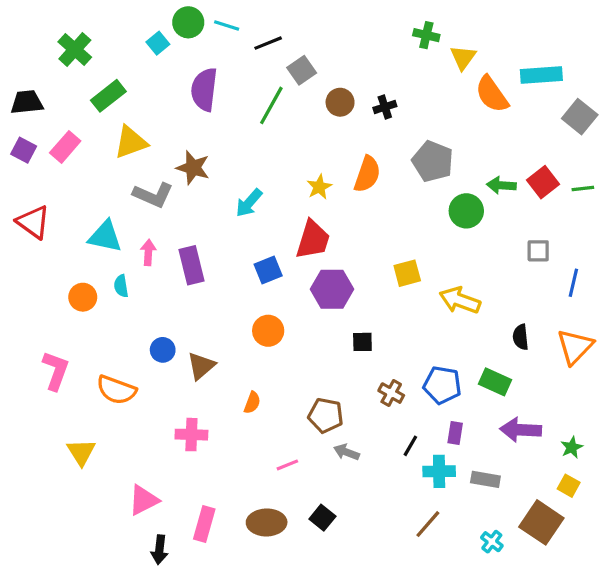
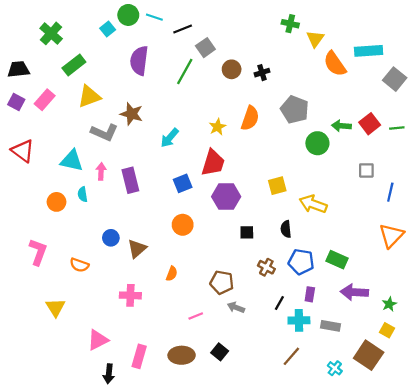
black semicircle: (521, 337) -> (286, 229), moved
orange semicircle: (116, 390) -> (79, 265), size x0.7

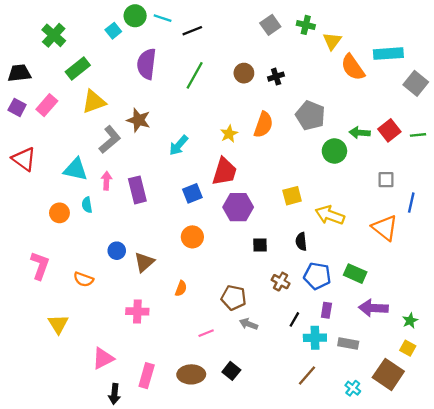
gray square: (205, 48) -> (270, 25), moved
gray L-shape: (104, 132) -> (110, 140), turned -64
orange triangle: (391, 236) -> (385, 228), moved, turned -36

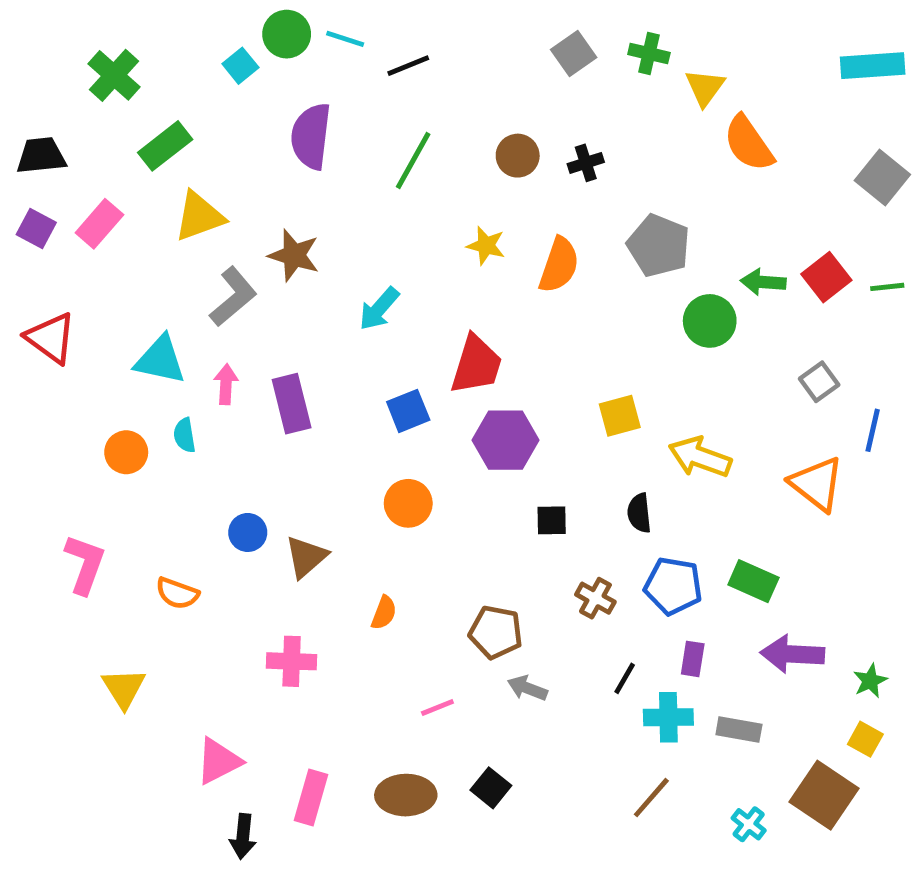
cyan rectangle: (388, 54) -> (873, 66), moved
yellow star: (229, 134) -> (486, 246), moved, turned -30
gray square: (386, 180) -> (819, 382), turned -36

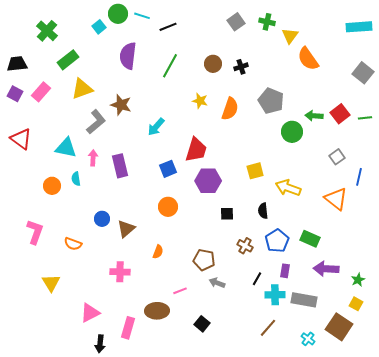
blue pentagon: (673, 586) -> (277, 241), turned 30
gray rectangle: (739, 729) -> (304, 300), size x1.4
brown ellipse: (406, 795) -> (157, 311), moved

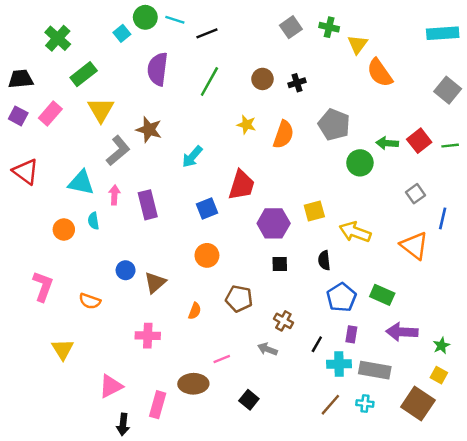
yellow triangle: (82, 89) -> (101, 110), turned -40
purple hexagon: (208, 181) -> (274, 223), moved
brown cross: (245, 246) -> (283, 321), moved
brown pentagon: (204, 260) -> (239, 299), moved
cyan cross: (308, 339) -> (365, 403), moved, turned -32

